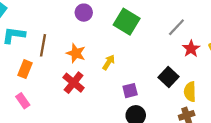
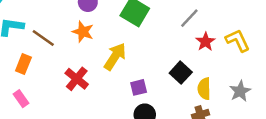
brown line: (43, 45) -> (43, 38), turned -65
orange star: (76, 53) -> (83, 32), moved
yellow arrow: (109, 62) -> (115, 57), size x1.6

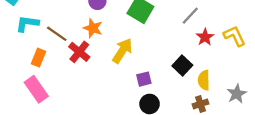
red cross: (77, 79) -> (79, 52), moved
gray star: (240, 91) -> (237, 94), moved
pink rectangle: (21, 99) -> (36, 89), size x1.6

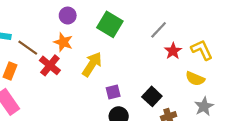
black square: (182, 65) -> (152, 96), moved
yellow semicircle: (204, 80) -> (195, 79), moved, turned -66

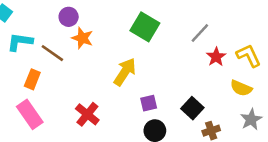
purple circle: (68, 16) -> (69, 17), moved
orange star: (63, 42) -> (82, 38), moved
red cross: (50, 65) -> (87, 114), moved

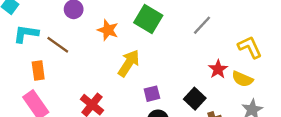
orange star: (82, 38) -> (108, 30), moved
red star: (216, 57) -> (218, 69), moved
orange rectangle: (32, 79) -> (38, 70), turned -30

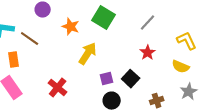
red star: (218, 69) -> (148, 53), moved
black square: (195, 99) -> (131, 79), moved

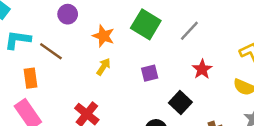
gray line: (148, 23) -> (189, 31), moved
yellow arrow: (88, 54) -> (104, 67), moved, size x0.6
purple square: (107, 79) -> (150, 73), moved

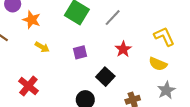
orange star: (104, 36) -> (32, 20), moved
yellow arrow: (104, 67) -> (42, 47), turned 88

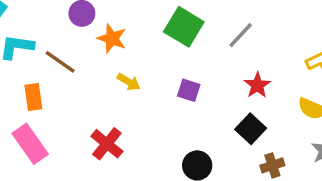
purple square: (80, 52) -> (189, 90), turned 32
black square: (105, 77) -> (251, 129), moved

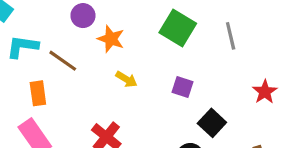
gray line: (241, 35) -> (231, 36), turned -56
red star: (257, 85) -> (265, 92), moved
black square: (251, 129) -> (212, 123), moved

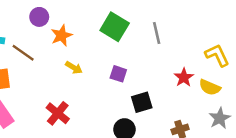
orange star: (111, 39) -> (61, 35), turned 30
black square: (212, 123) -> (142, 102), turned 30

